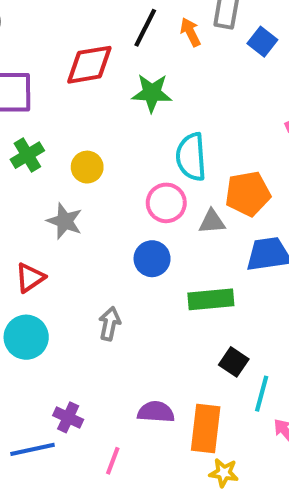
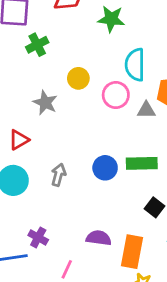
green cross: (27, 155) -> (37, 45), moved
yellow circle: (87, 167) -> (78, 78), moved
blue circle: (152, 259) -> (105, 168), moved
gray arrow: (110, 324) -> (58, 175), moved

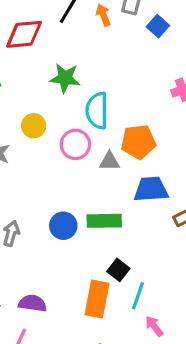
green star: (111, 19) -> (65, 78), moved
purple semicircle: (99, 238) -> (32, 303), moved
orange rectangle: (132, 252) -> (97, 299), moved

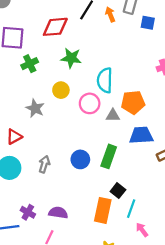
blue square: (158, 26) -> (148, 23), turned -32
green star: (65, 78) -> (71, 58), moved
green rectangle: (104, 221) -> (109, 156), turned -70

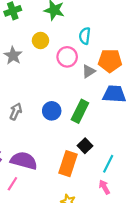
cyan semicircle: (105, 80) -> (85, 36), size x0.7
gray triangle: (113, 115) -> (89, 71), turned -40
cyan line: (131, 209) -> (108, 164), moved
purple semicircle: (58, 213) -> (24, 161), size x1.4

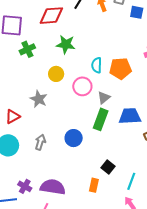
gray star: (13, 56) -> (39, 99), moved
orange pentagon: (110, 61) -> (120, 69), moved
green rectangle: (80, 111) -> (101, 119), moved
orange rectangle: (68, 164) -> (94, 185), size x0.6

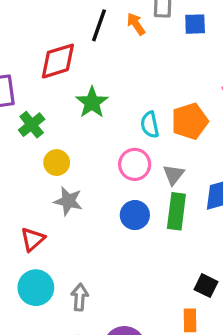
green star: (66, 44) -> (92, 102), turned -30
yellow circle: (56, 74) -> (57, 163), moved
blue circle: (74, 138) -> (135, 215), moved
gray arrow: (40, 142) -> (80, 297), moved

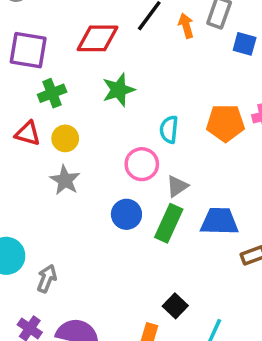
orange pentagon: (190, 121) -> (225, 123), moved
red triangle: (33, 239) -> (28, 133), moved, turned 40

